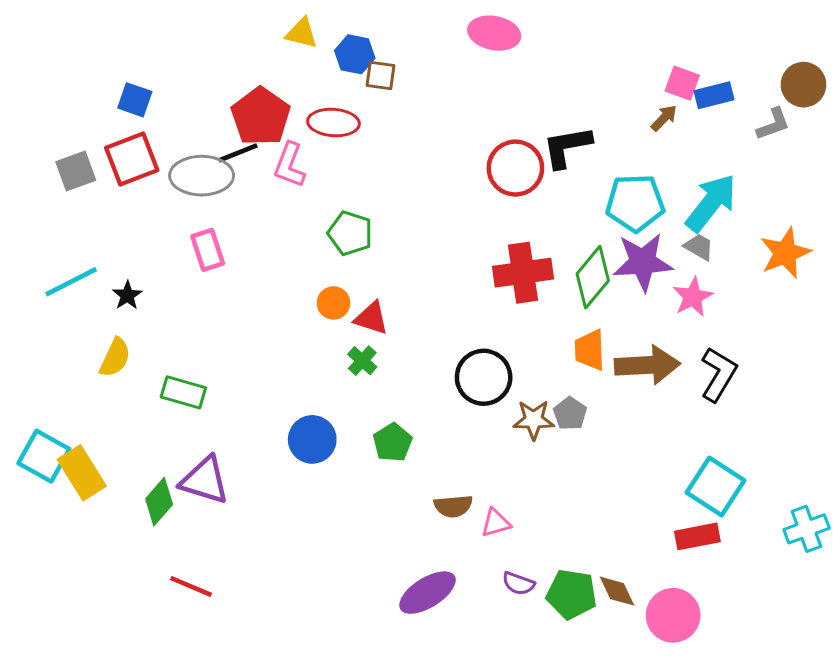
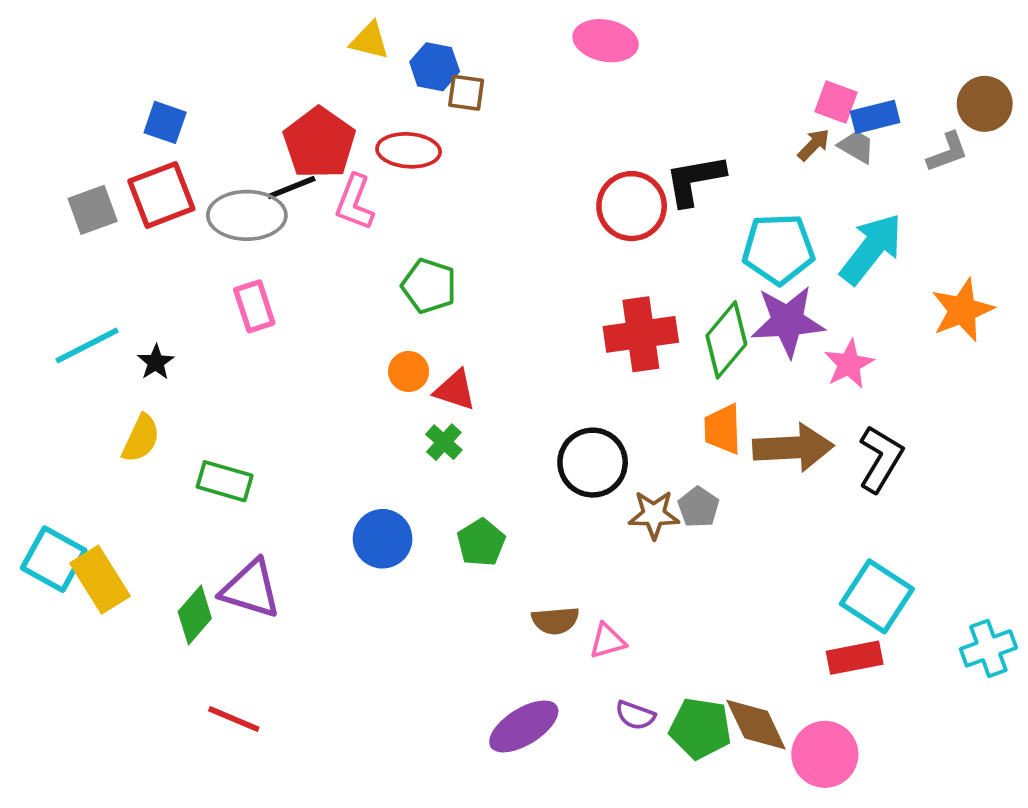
gray trapezoid: (699, 247) -> (856, 147), moved
brown diamond: (617, 591) -> (756, 725), size x1.4

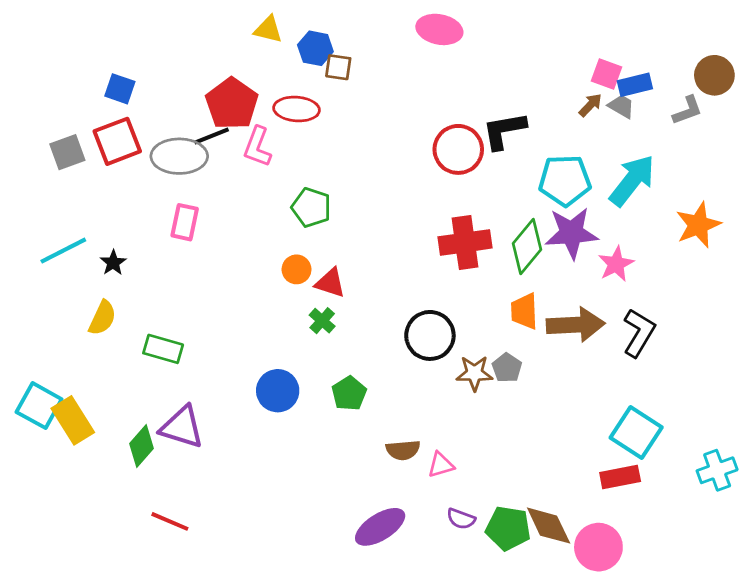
pink rectangle: (254, 306) -> (185, 222), turned 30

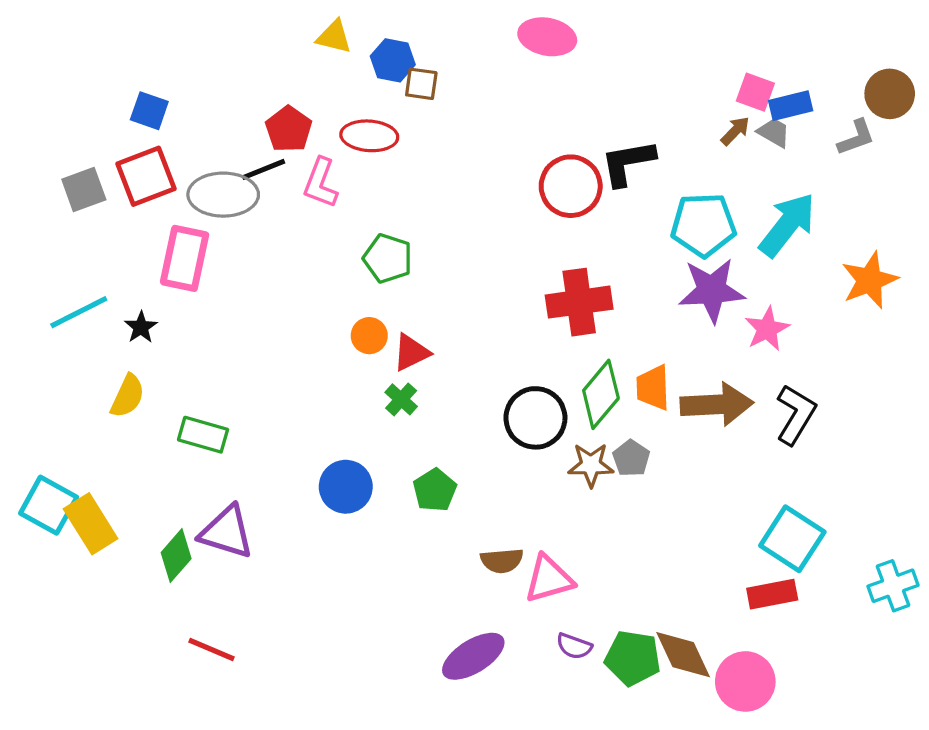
red pentagon: (232, 104) -> (289, 129), size x0.7
pink rectangle: (185, 222) -> (185, 258), moved, size x1.4
green diamond: (527, 246) -> (601, 394), moved
red triangle: (330, 283) -> (411, 352), turned -44
pink triangle: (441, 465) -> (549, 579), size x1.5

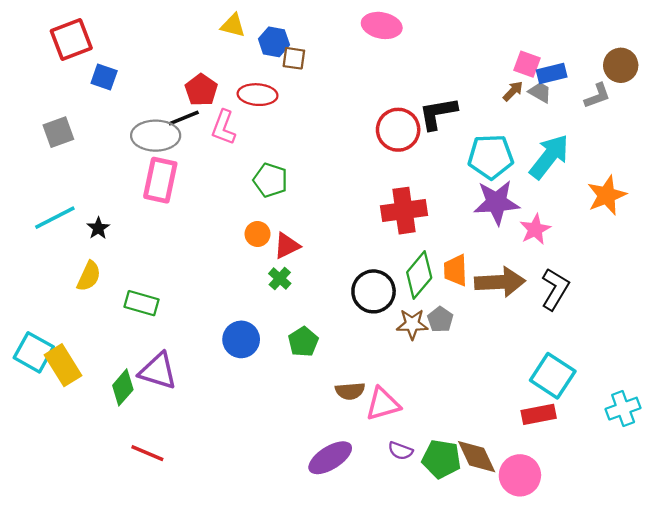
red square: (146, 176) -> (71, 40), moved
pink rectangle: (185, 258) -> (160, 180), moved

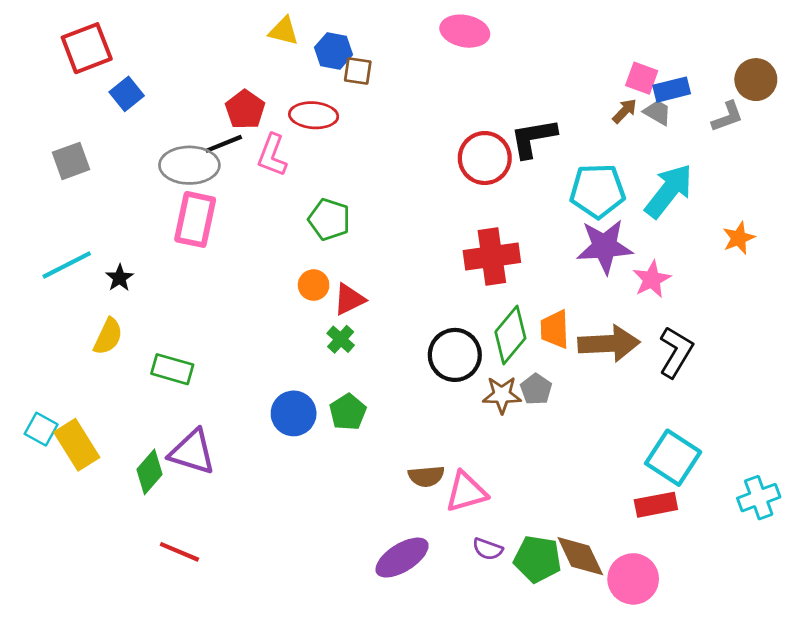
blue square: (104, 77) -> (127, 94), turned 32
orange star: (607, 195) -> (739, 238), size x0.7
green pentagon: (303, 342) -> (348, 412), moved
cyan square: (34, 352) -> (41, 429), size x0.7

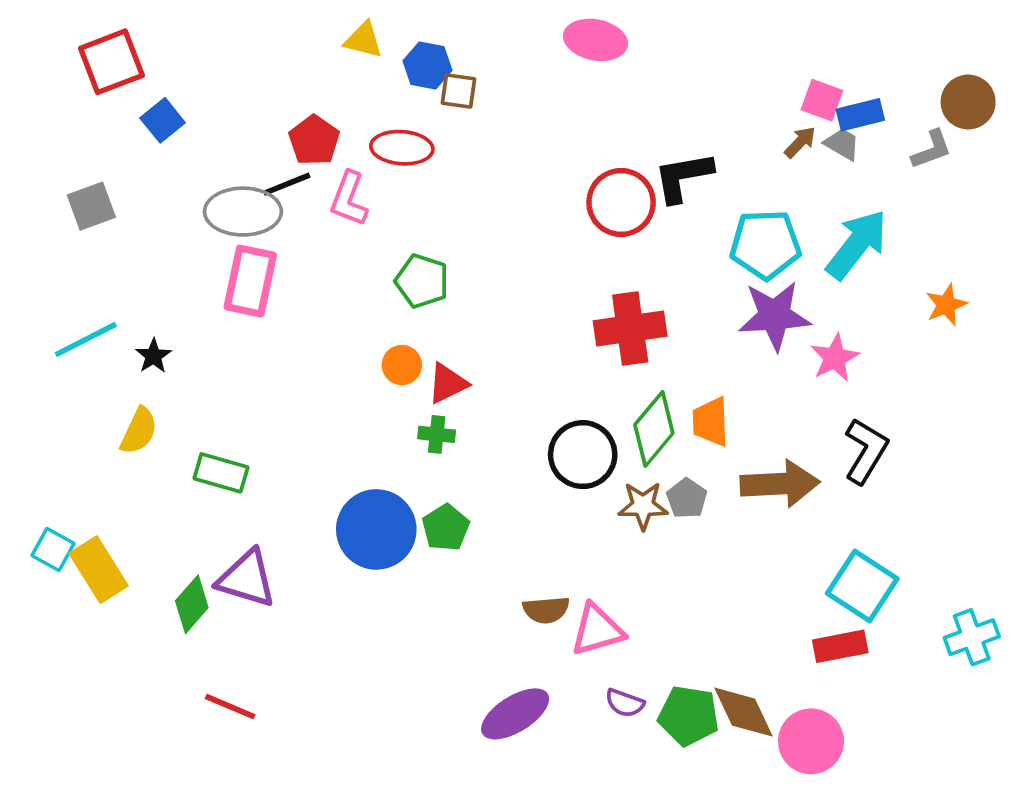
green cross: (341, 339) -> (437, 434), turned -36
brown arrow: (609, 344) -> (780, 484), moved
blue circle: (294, 413) -> (376, 529), size x1.4

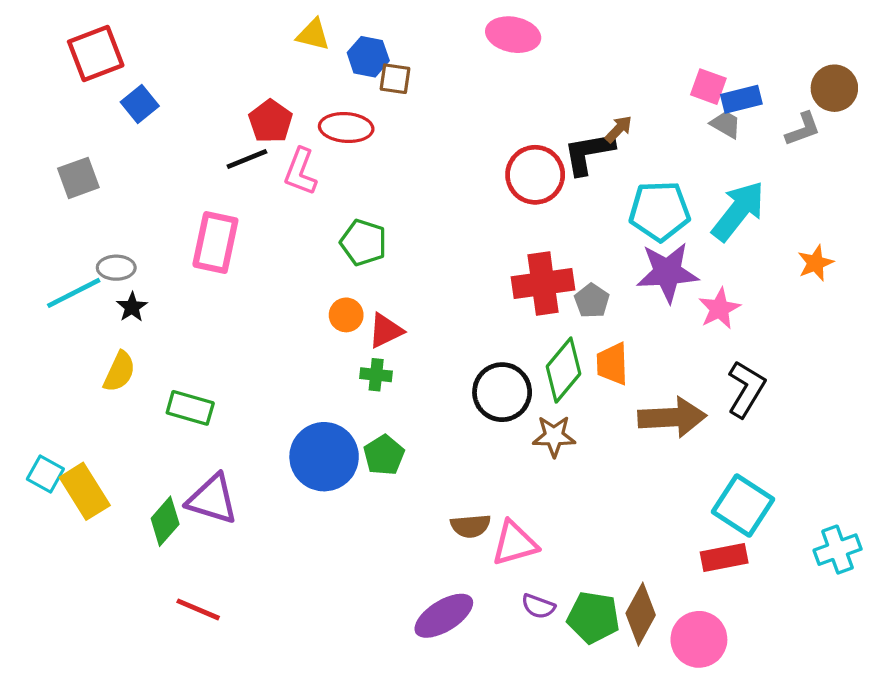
brown arrow: (800, 142) -> (619, 129), moved
gray ellipse: (243, 212) -> (116, 268), moved, size x0.6
gray pentagon: (687, 498) -> (592, 301), moved
brown diamond: (743, 712) -> (641, 614), turned 54

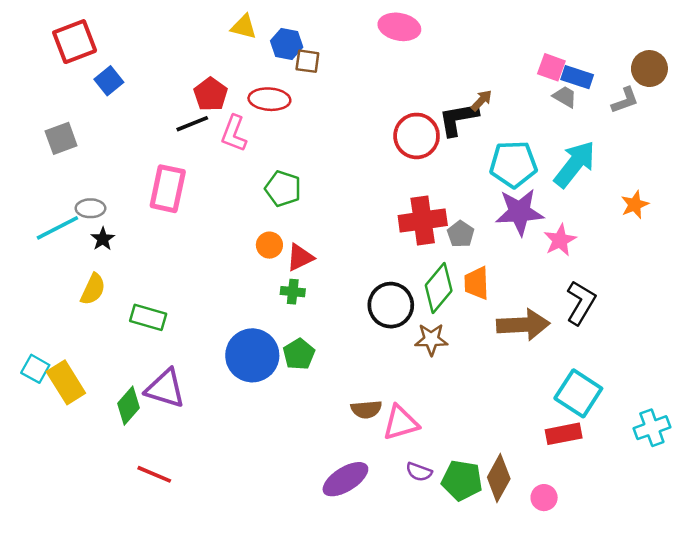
blue rectangle: (741, 99) -> (577, 77), turned 32
pink circle: (699, 639) -> (544, 498), size x0.6

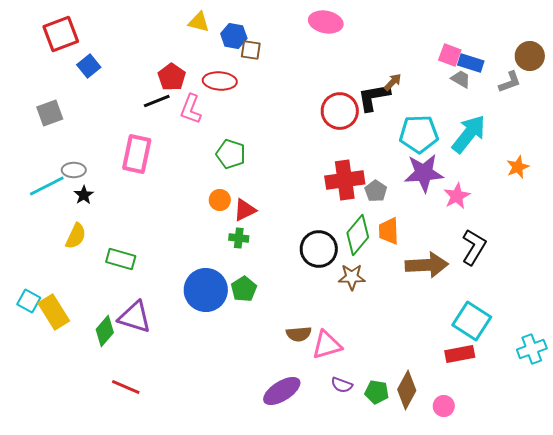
green pentagon: (462, 480) -> (377, 392), size x0.7

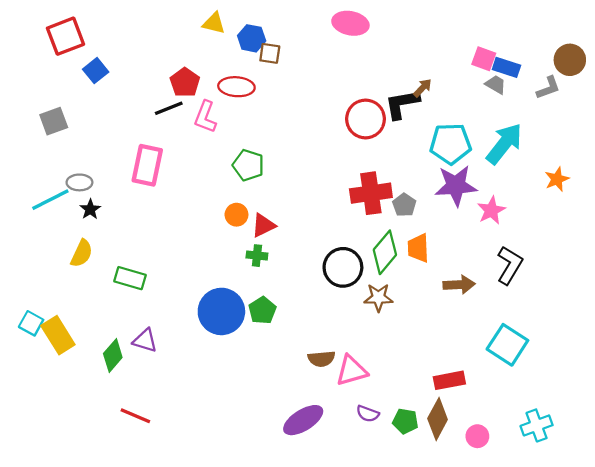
brown arrow: (427, 265) -> (459, 285), size x0.7
purple triangle: (135, 317) -> (145, 341), size x0.7
cyan cross: (532, 349) -> (537, 425), moved
red rectangle: (460, 354) -> (449, 380), moved

